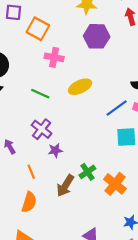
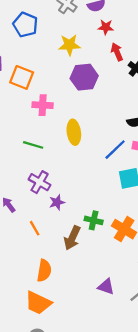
yellow ellipse: (80, 87) -> (74, 132), turned -65
green cross: (87, 172) -> (94, 220), turned -35
orange semicircle: (29, 202) -> (44, 271), moved

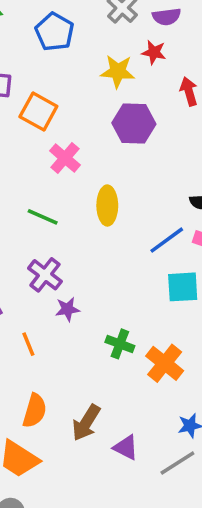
red star: (106, 27) -> (154, 52), moved
pink cross: (43, 105) -> (65, 158), turned 30
brown arrow: (72, 238) -> (86, 423), moved

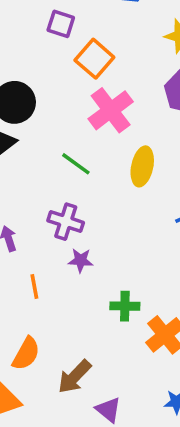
pink cross: (65, 158) -> (111, 110), size x1.4
purple cross: (45, 275) -> (66, 222), turned -32
green cross: (120, 344) -> (125, 306), turned -32

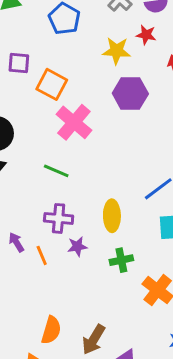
yellow ellipse: (142, 166) -> (112, 216), moved
orange line: (34, 287) -> (42, 255), moved
green cross: (125, 306) -> (121, 260), moved

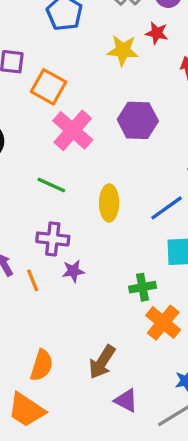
purple hexagon: (130, 93) -> (138, 120), moved
yellow ellipse: (112, 216) -> (109, 203), moved
green cross: (121, 260) -> (143, 287), moved
brown arrow: (94, 340) -> (102, 362), moved

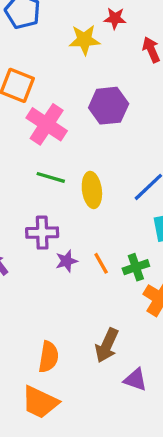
green line: (51, 185) -> (51, 177), moved
orange line: (33, 280) -> (101, 263), moved

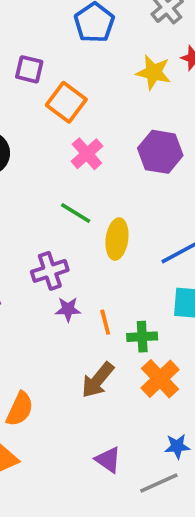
pink cross: (47, 124) -> (87, 154), size x0.7
purple cross: (42, 233) -> (50, 271), turned -32
brown arrow: (107, 345) -> (98, 380), moved

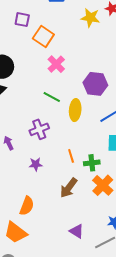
purple hexagon: (160, 152) -> (95, 84), moved
purple star: (68, 309) -> (36, 164), moved

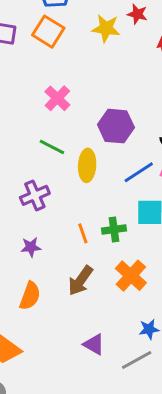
orange square: (43, 37) -> (48, 32), moved
green cross: (92, 163) -> (114, 229), moved
orange semicircle: (27, 206) -> (30, 296), moved

